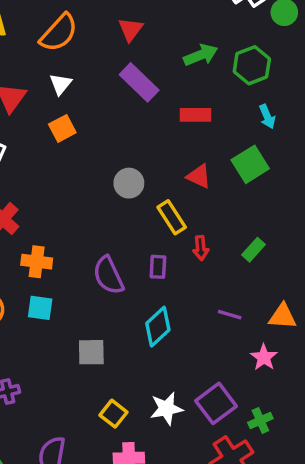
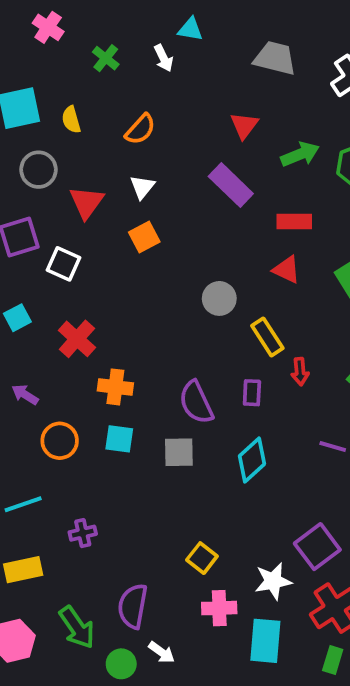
red triangle: (131, 29) -> (244, 125), moved
orange semicircle: (59, 33) -> (140, 129), size x0.7
red triangle: (199, 176) -> (287, 270), moved
gray square: (91, 352) -> (179, 452), moved
white star: (166, 409) -> (273, 581), moved

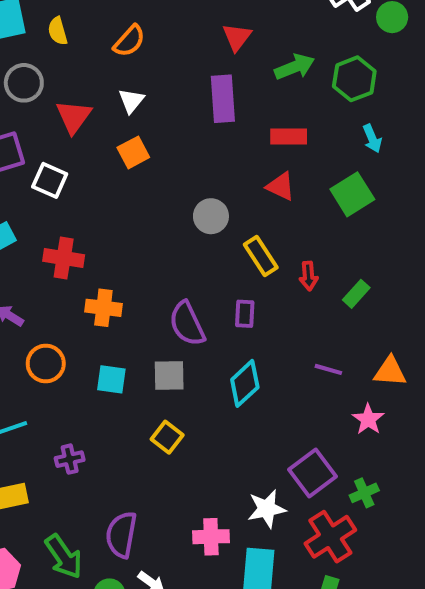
purple rectangle: (231, 185) -> (223, 99), turned 42
red cross: (77, 339) -> (64, 258), turned -33
red arrow: (300, 372) -> (308, 276), moved
cyan square: (119, 439) -> (111, 379), moved
yellow square: (202, 558) -> (167, 437), moved

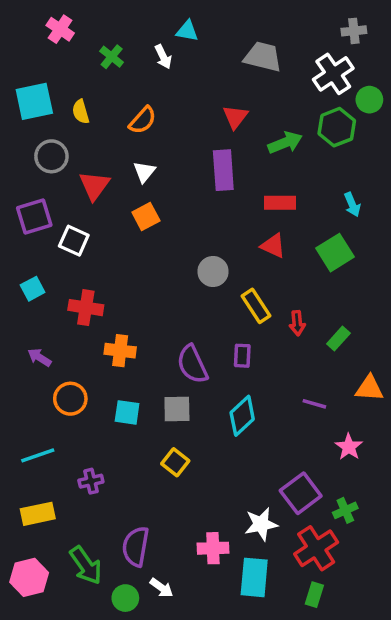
green hexagon: (354, 79) -> (337, 127), moved
orange triangle: (390, 371) -> (369, 388), moved

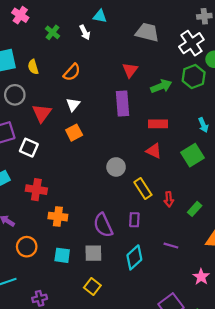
purple line: (314, 404) -> (171, 246), moved

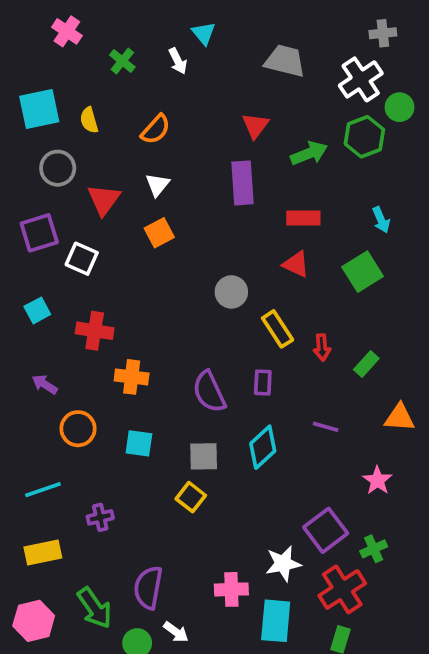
cyan triangle: (100, 16) -> (204, 33), turned 40
gray square: (93, 253) -> (204, 456), moved

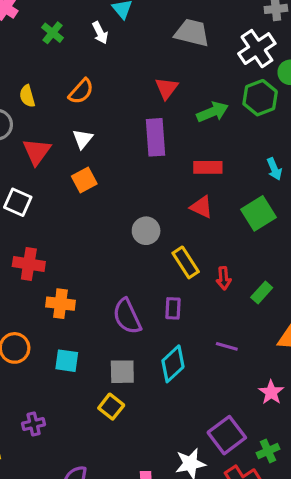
yellow semicircle: (89, 120) -> (27, 96), moved

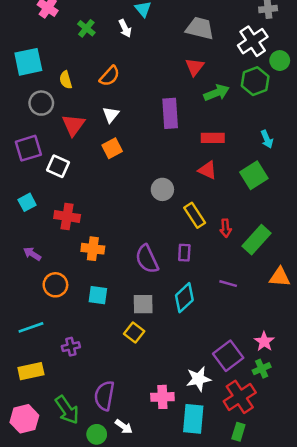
red triangle: (167, 88) -> (195, 67), moved
green rectangle: (262, 293) -> (257, 240), size x1.6
pink star: (271, 392) -> (264, 342), moved

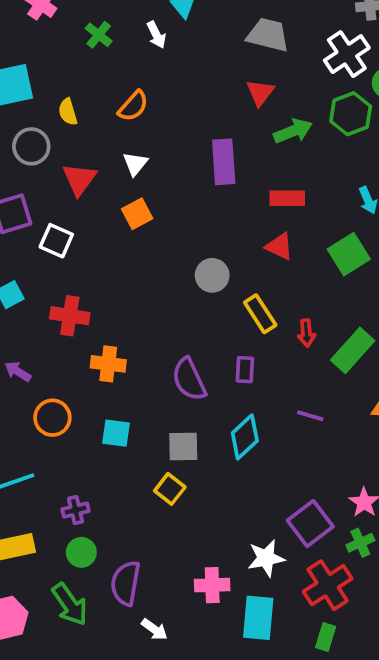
green circle: (97, 434) -> (81, 552), moved

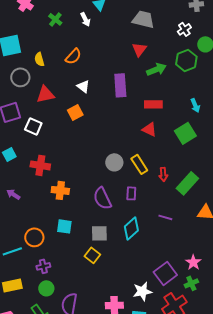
white cross: (347, 54) -> (184, 29), size x0.6
white triangle: (135, 164) -> (83, 86), moved, turned -32
red triangle: (79, 179) -> (45, 94), turned 42
gray circle: (212, 275) -> (114, 162), moved
orange circle: (52, 418) -> (34, 237), moved

